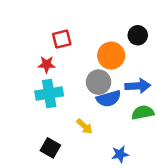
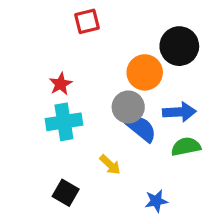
black circle: (138, 35) -> (179, 46), size x1.5
red square: (62, 39) -> (87, 21), moved
red star: (47, 64) -> (61, 84), turned -30
blue semicircle: (109, 99) -> (141, 128), turned -125

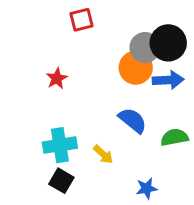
gray circle: (128, 107) -> (145, 48), moved
blue arrow: (179, 112) -> (168, 80), moved
cyan cross: (64, 122) -> (60, 145), moved

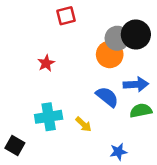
blue arrow: (168, 80) -> (136, 84), moved
black square: (61, 181) -> (15, 145), moved

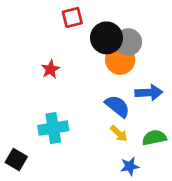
black circle: (136, 34) -> (106, 38), moved
green semicircle: (141, 111) -> (154, 138), moved
yellow arrow: (83, 124) -> (119, 134), moved

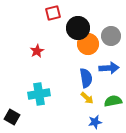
gray circle: (128, 42) -> (111, 36), moved
blue semicircle: (117, 106) -> (86, 78), turned 42

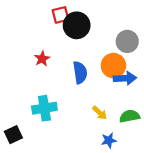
black circle: (78, 28) -> (77, 25), moved
orange circle: (88, 44) -> (113, 66), moved
blue semicircle: (86, 78) -> (80, 72), moved
black square: (12, 117) -> (13, 135), turned 35

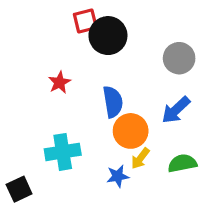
orange circle: (113, 66) -> (131, 131), moved
blue arrow: (125, 78) -> (176, 110), turned 140
yellow arrow: (100, 113) -> (140, 158), turned 84
blue star: (109, 140) -> (118, 176), moved

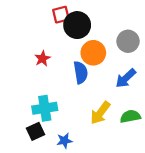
orange circle: (131, 131) -> (93, 53), moved
yellow arrow: (140, 158) -> (100, 113), size x1.5
blue star: (118, 176) -> (64, 141), moved
black square: (19, 189) -> (36, 131), moved

